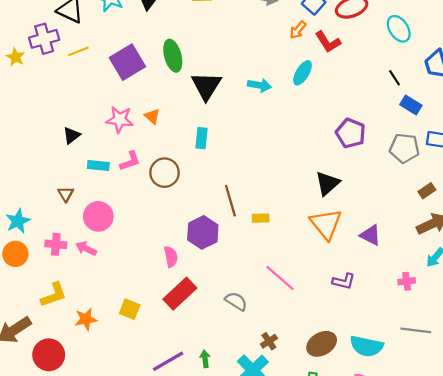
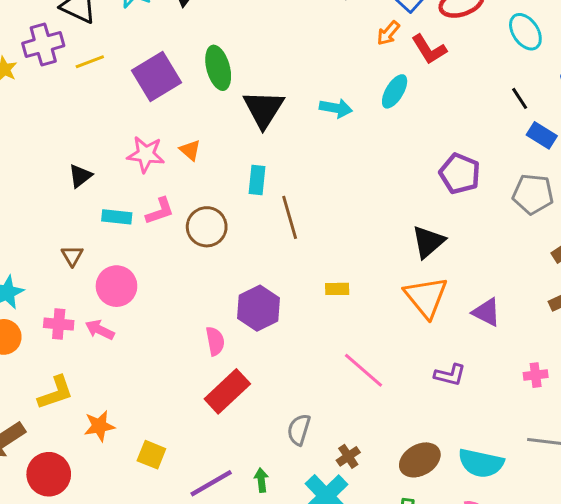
brown line: (230, 201) -> (290, 217), moved
gray semicircle: (236, 301) -> (299, 430), moved, turned -105
yellow square: (130, 309) -> (151, 455), moved

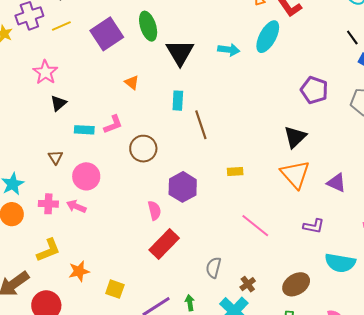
cyan ellipse: (395, 91) -> (268, 37), size x1.4
pink star: (146, 154) -> (45, 72), moved, turned 30
brown circle: (207, 227) -> (143, 149), moved
cyan semicircle: (481, 463) -> (340, 263), moved

